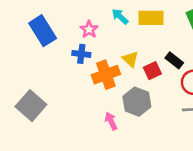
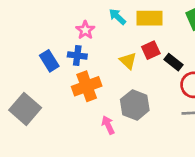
blue rectangle: (43, 31) -> (49, 61), moved, size x0.7
red square: (152, 71) -> (151, 50), moved
orange cross: (106, 75) -> (87, 86), moved

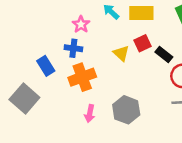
blue rectangle: (49, 61) -> (46, 66), moved
gray hexagon: (135, 105) -> (126, 110), moved
pink arrow: (108, 125) -> (90, 114), moved, turned -144

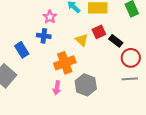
orange cross: (82, 77) -> (65, 63), moved

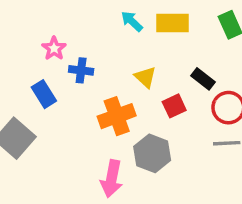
pink star: (50, 17) -> (54, 48), moved
red square: (99, 32) -> (174, 106), moved
pink arrow: (57, 88) -> (112, 179), moved, size x1.5

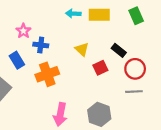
cyan arrow: (132, 21) -> (73, 14), turned -40
orange cross: (117, 116) -> (47, 74), moved
gray hexagon: (152, 153) -> (99, 114), moved

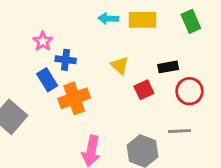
black rectangle: (119, 50) -> (168, 67), turned -48
blue rectangle: (17, 60) -> (47, 80), moved
gray line: (134, 92) -> (180, 131), moved

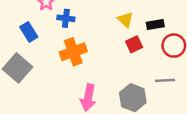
yellow triangle: (120, 66) -> (125, 20), moved
blue rectangle: (47, 80) -> (29, 32), moved

